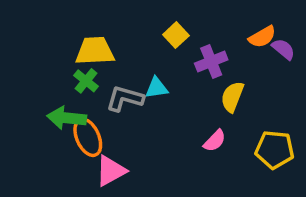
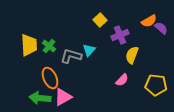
yellow trapezoid: (95, 51) -> (29, 45), moved, turned 90
cyan triangle: (157, 88) -> (89, 50), turned -40
green arrow: (67, 118) -> (40, 98), moved

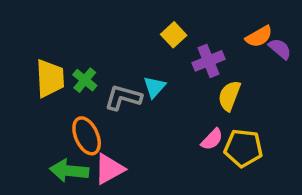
yellow pentagon: (156, 85) -> (243, 148), moved

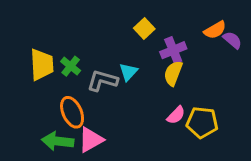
yellow semicircle: (229, 96) -> (173, 73), moved

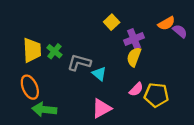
cyan triangle: (128, 72) -> (99, 74), moved, turned -32
orange ellipse: (72, 112) -> (30, 87), moved
pink triangle: (91, 140) -> (101, 108), moved

